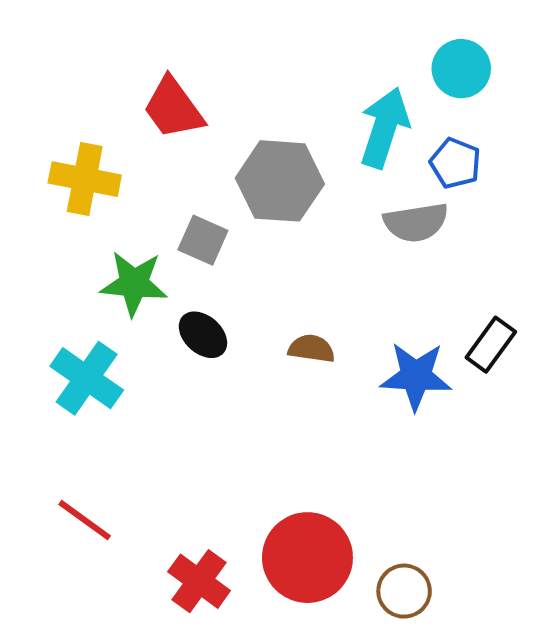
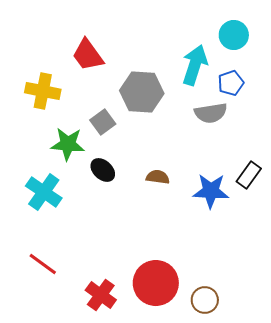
blue pentagon: (455, 163) -> (231, 83), turned 30
gray square: (203, 240) -> (103, 122), turned 30

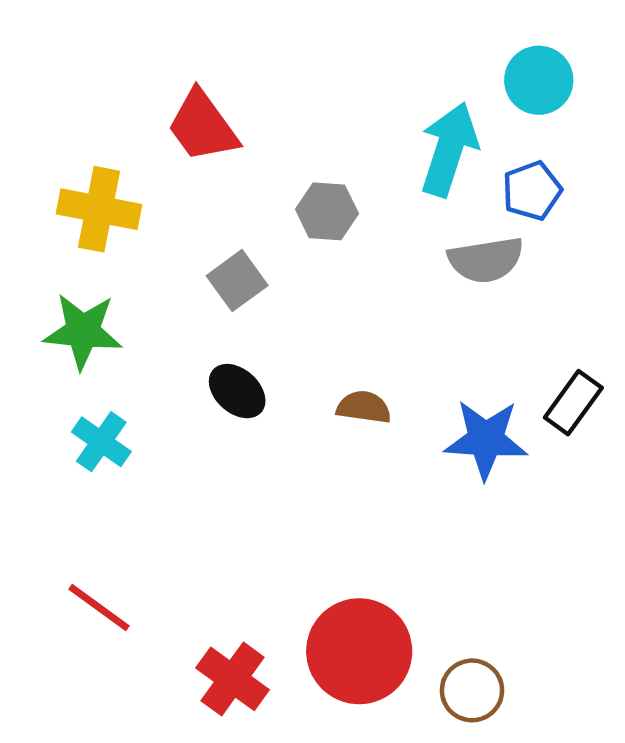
gray hexagon: (142, 92) -> (327, 211), size x0.6
green star: (68, 144) -> (83, 331), moved
cyan cross: (44, 192) -> (101, 442), size x0.7

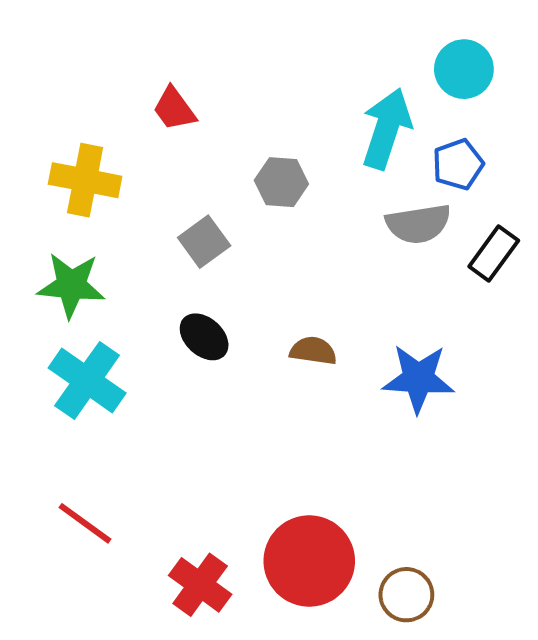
red trapezoid: (203, 126) -> (174, 109), size x0.7
black rectangle: (573, 403) -> (494, 254), moved
cyan cross: (101, 442) -> (87, 380), size x1.5

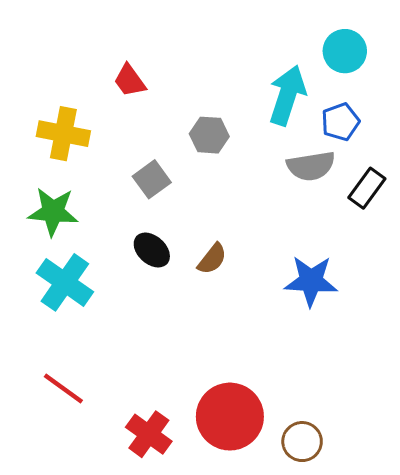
brown semicircle: (313, 351) -> (212, 259), moved, turned 120

